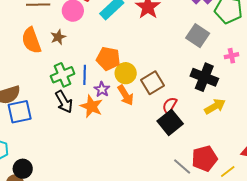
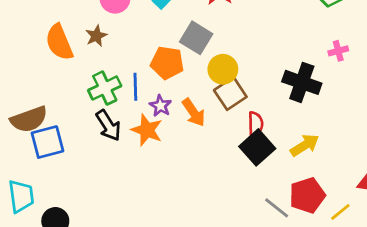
gray square: (198, 36) -> (196, 38), moved
yellow circle: (126, 73) -> (223, 69), moved
red semicircle: (170, 105) -> (255, 124), turned 150
yellow arrow: (215, 106) -> (305, 145), moved

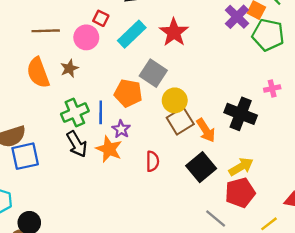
orange arrow: (194, 113) -> (206, 130), moved
red semicircle: (255, 124) -> (152, 161), moved
red pentagon: (307, 195) -> (240, 193), moved

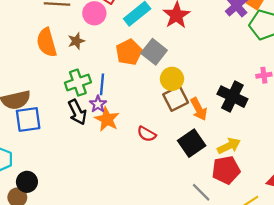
orange pentagon: (128, 93) -> (129, 52), moved, turned 30
purple star: (121, 129) -> (98, 104), moved
red semicircle: (152, 161) -> (147, 134), turned 114

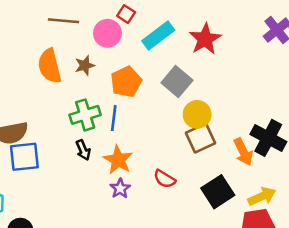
orange pentagon: (129, 52) -> (126, 82), moved
purple star: (98, 104) -> (120, 189), moved
orange arrow: (199, 109) -> (243, 152), moved
black arrow: (77, 112) -> (83, 150), size x0.7

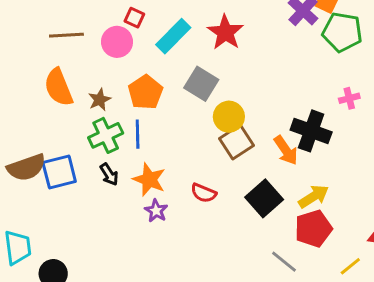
brown star: (85, 65) -> (100, 100), moved
blue square: (24, 157) -> (59, 172), moved

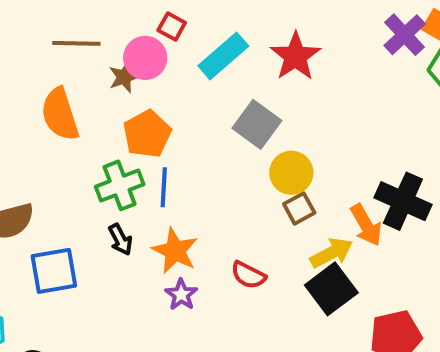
orange pentagon: (145, 92) -> (147, 134), moved
brown star: (100, 100) -> (124, 77), moved
brown square: (237, 142) -> (299, 208), size x0.7
blue square: (59, 172) -> (54, 271), moved
yellow arrow: (314, 196) -> (331, 253), moved

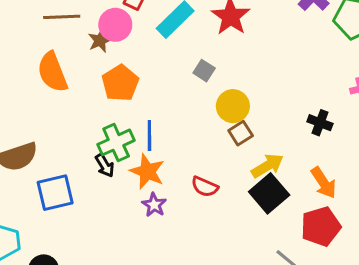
gray square: (257, 124) -> (204, 71), size x0.6
green cross: (120, 185) -> (116, 142), moved
blue line: (164, 187) -> (149, 136), moved
black cross: (403, 201) -> (320, 123), size x0.6
orange arrow: (366, 225) -> (324, 183), moved

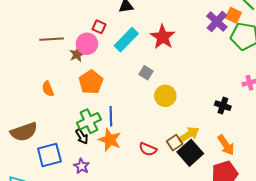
orange semicircle: (52, 72) -> (48, 89), moved, size x0.6
brown square: (241, 133) -> (175, 143), moved
purple star: (154, 205) -> (82, 166), moved

